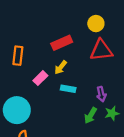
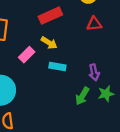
red triangle: (101, 50) -> (94, 24), size x0.6
yellow arrow: (61, 67) -> (49, 43), turned -96

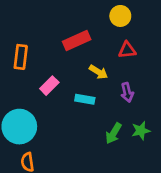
yellow arrow: (49, 43) -> (98, 72), moved
purple arrow: (94, 72) -> (127, 92), moved

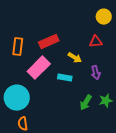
yellow circle: (120, 16) -> (104, 17), moved
red rectangle: (77, 41) -> (49, 42), moved
pink rectangle: (49, 86) -> (39, 68), size x1.6

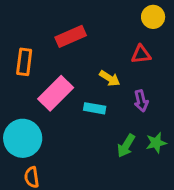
red rectangle: (49, 42) -> (71, 36), moved

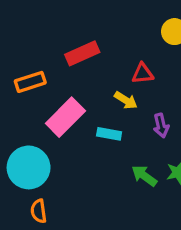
red triangle: (141, 54) -> (143, 74), moved
orange rectangle: (24, 62) -> (30, 82), turned 65
green arrow: (126, 146) -> (144, 176), turned 95

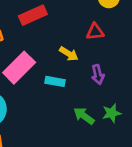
red triangle: (143, 74) -> (95, 32), moved

